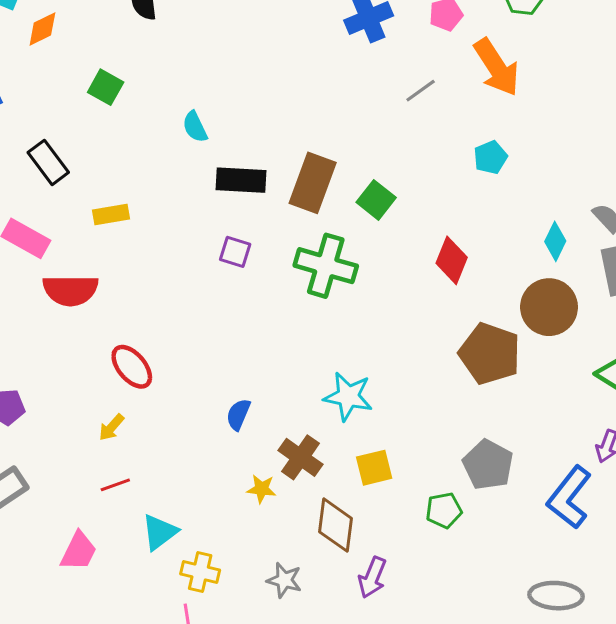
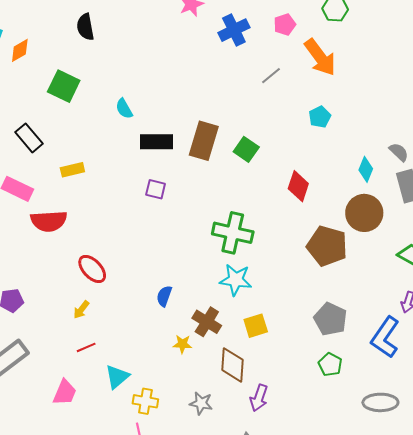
green square: (106, 87) -> (64, 86), size x1.4
green cross: (326, 266) -> (233, 233), moved
green pentagon: (444, 510) -> (330, 364), moved, turned -30

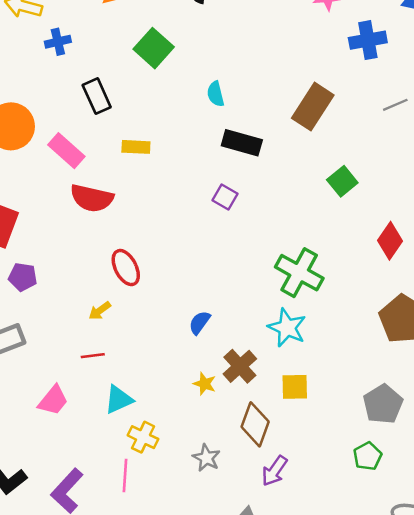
brown rectangle: (204, 141) -> (313, 107), moved

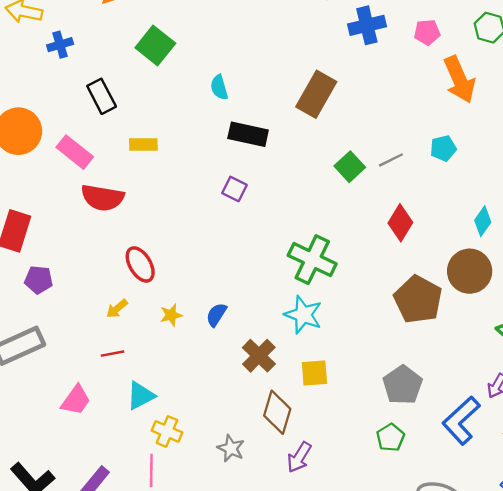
gray line: (395, 105) -> (391, 160), moved
yellow star: (205, 384) -> (171, 315), moved, turned -30

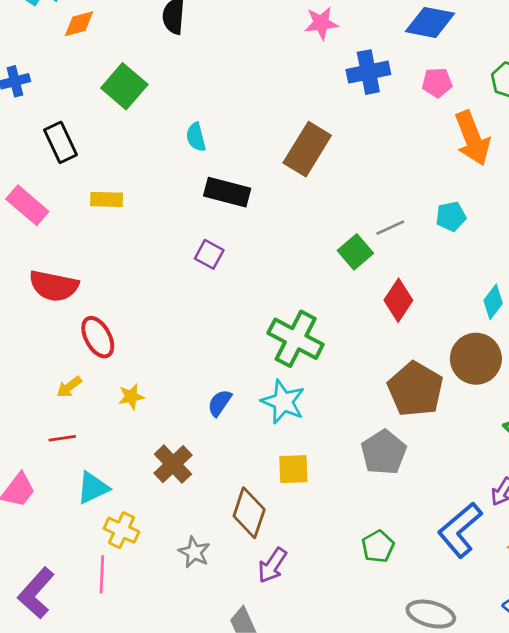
green square: (350, 167) -> (355, 252), moved
red semicircle: (103, 198) -> (54, 286), moved
blue semicircle: (216, 315) -> (220, 403), moved
brown cross: (259, 356) -> (173, 464), moved
gray pentagon: (403, 385) -> (384, 452), moved

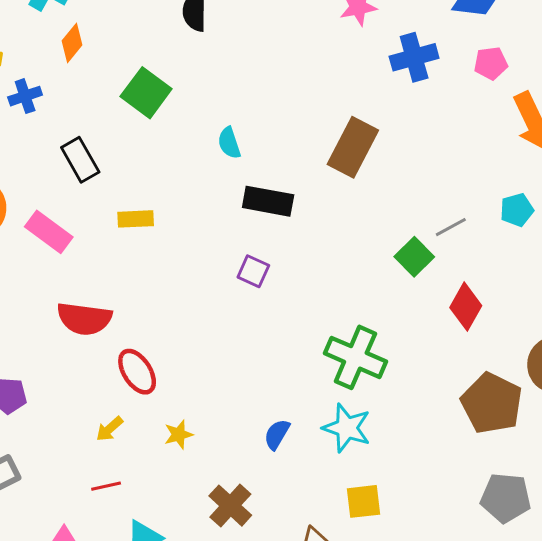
orange diamond: (79, 24) -> (72, 43), moved, turned -32
gray pentagon: (384, 452) -> (506, 498), moved, turned -30

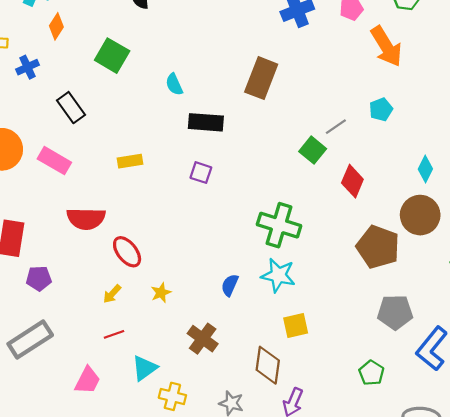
yellow rectangle: (136, 219) -> (130, 161), moved

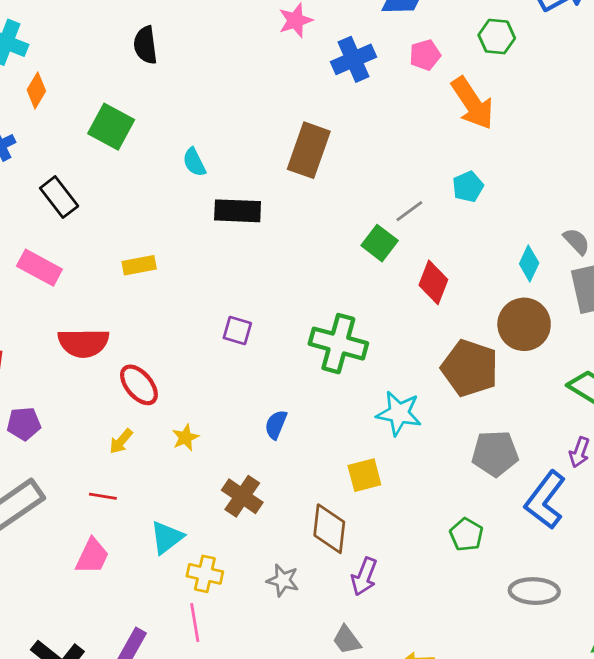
purple square: (201, 173) -> (237, 331), moved
cyan star: (278, 275) -> (399, 413), moved
red line: (114, 334) -> (103, 496), moved, turned 30

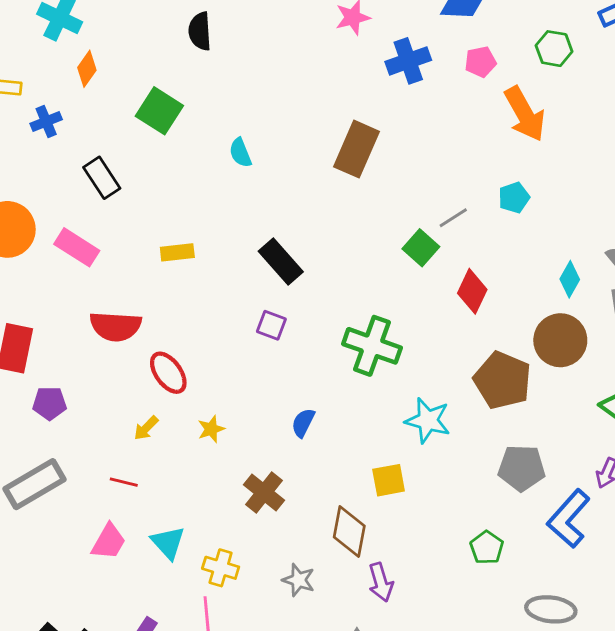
black rectangle: (238, 211) -> (281, 261), moved, turned 42
cyan triangle: (167, 538) -> (168, 543), moved, turned -39
purple arrow: (364, 577) -> (381, 582), turned -42

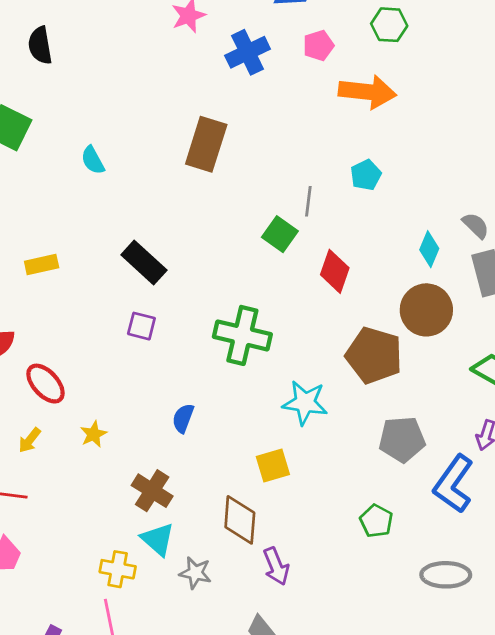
orange arrow: (525, 114) -> (367, 92), turned -48
gray line: (453, 218) -> (308, 201), turned -44
cyan triangle: (168, 543) -> (158, 539), moved

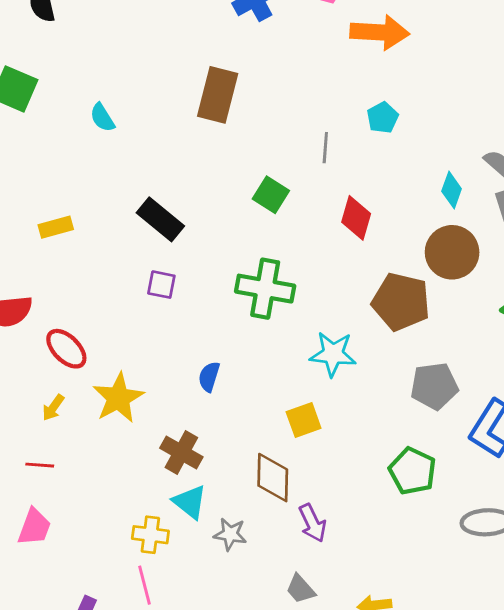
green square: (280, 234) -> (271, 195), moved
yellow star: (94, 434) -> (118, 398), size x1.8
green pentagon: (376, 521) -> (412, 471), size x1.4

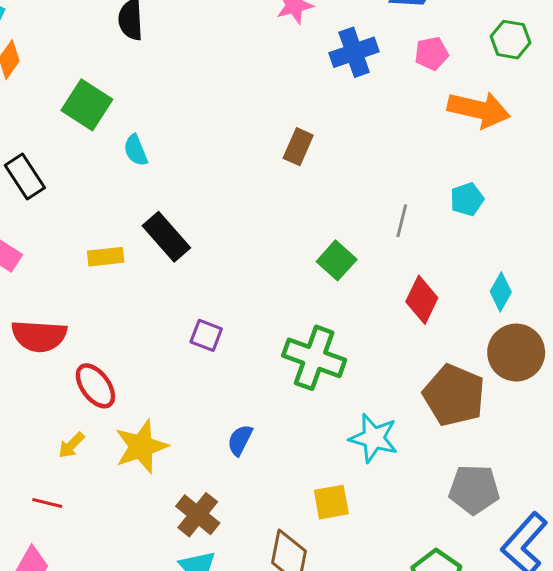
brown rectangle: (218, 95) -> (298, 147), size x0.6
cyan semicircle: (102, 118) -> (136, 150), moved
cyan diamond: (452, 190) -> (501, 292), moved
black rectangle: (160, 219) -> (166, 237), moved

